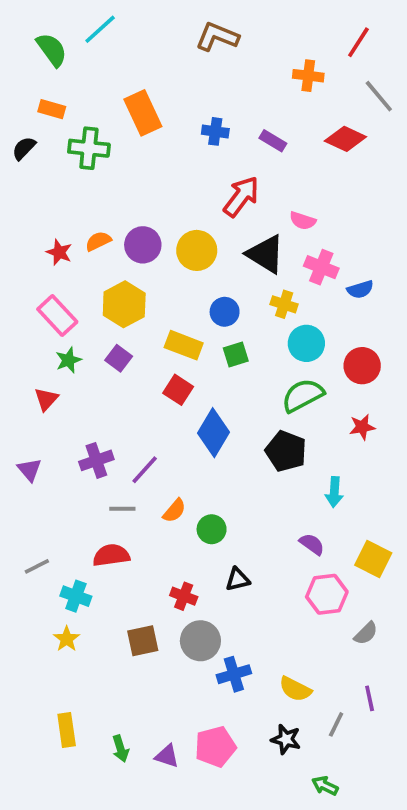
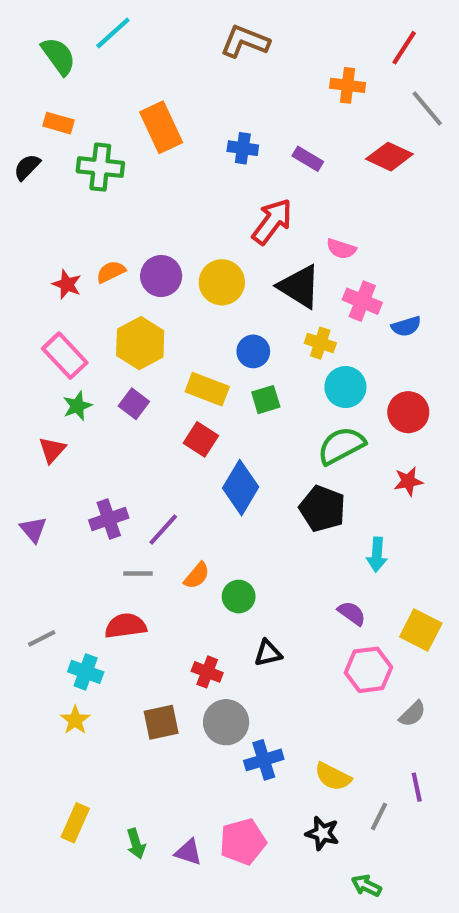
yellow rectangle: (67, 730) -> (75, 823), turned 32

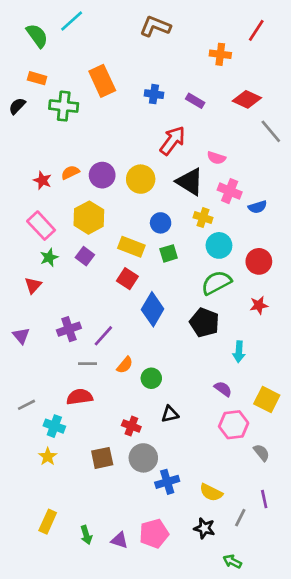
gray line: (427, 108) -> (271, 131), moved
gray semicircle: (412, 714) -> (261, 453), turned -84

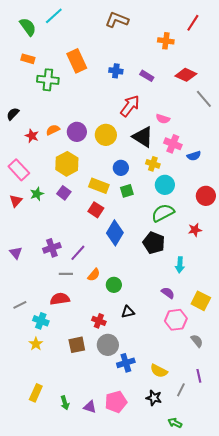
black semicircle: (17, 106) -> (13, 114), moved
pink rectangle: (41, 226) -> (19, 170), moved
red circle: (259, 261) -> (206, 196), moved
red triangle: (33, 285) -> (16, 201), moved

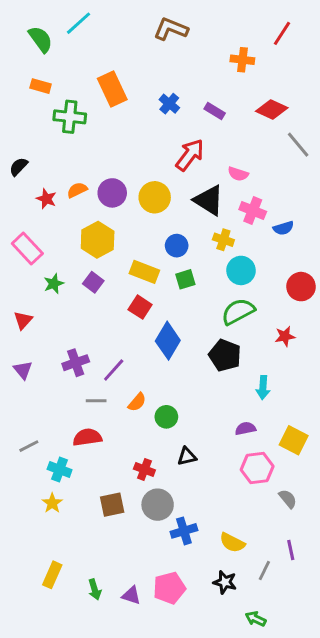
blue cross: (116, 71) -> (169, 104), turned 32
red triangle: (16, 201) -> (23, 320), moved
purple semicircle: (168, 293) -> (245, 429), turned -48

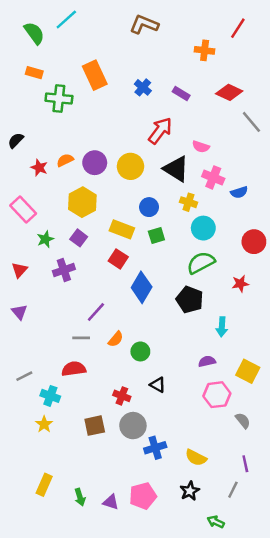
purple cross: (76, 363) -> (64, 270), moved
black triangle: (187, 456) -> (158, 385), turned 42
gray line: (264, 570) -> (233, 490), moved
black star: (225, 582) -> (190, 491), turned 30

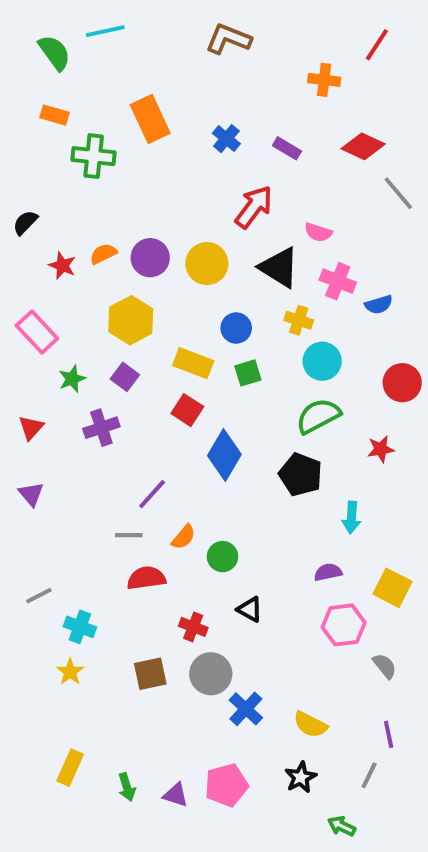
cyan line: (66, 20) -> (105, 31), turned 30
red semicircle: (74, 369) -> (146, 578), moved
blue cross: (155, 448) -> (246, 709), turned -30

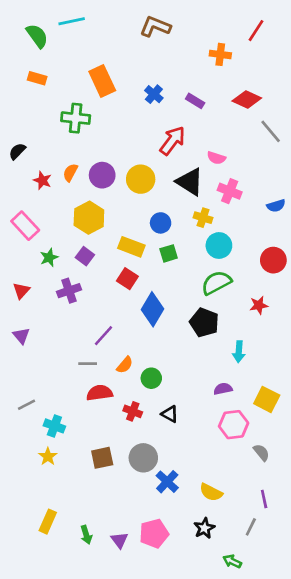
green cross: (94, 156) -> (76, 118), moved
orange semicircle: (103, 254) -> (70, 173), turned -36
blue semicircle: (379, 305) -> (276, 206), moved
red cross: (193, 627) -> (133, 411), moved
purple triangle: (176, 795) -> (119, 540), turned 36

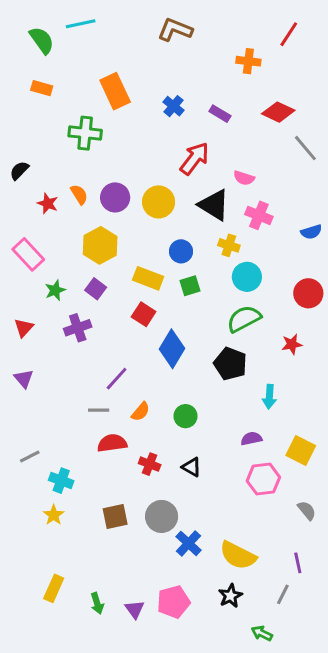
orange semicircle: (70, 173) -> (79, 194), turned 120
green circle: (151, 378) -> (185, 416), moved
gray semicircle: (261, 453) -> (307, 510), moved
yellow semicircle: (211, 492) -> (238, 555), size x1.4

